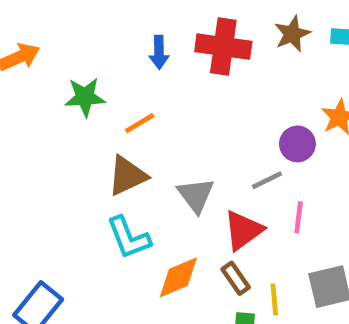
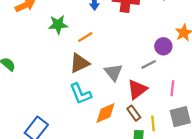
pink line: (299, 217) -> (172, 88), moved

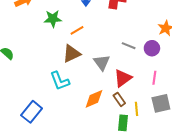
purple circle: (163, 46) -> (152, 48), moved
gray line: (149, 64) -> (129, 46), moved, turned 48
cyan L-shape: (81, 94) -> (60, 81), moved

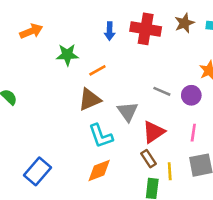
cyan L-shape: (60, 81) -> (101, 136), moved
orange diamond: (94, 99) -> (99, 171), moved

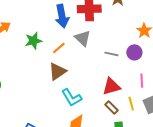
blue arrow: (110, 31) -> (62, 16), size x1.6
gray triangle: (128, 112) -> (83, 38), moved
red triangle: (154, 132) -> (111, 86), turned 30
yellow line: (170, 171) -> (131, 104), moved

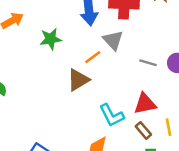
orange line: (59, 48) -> (93, 57), moved
cyan L-shape: (72, 98) -> (112, 115), moved

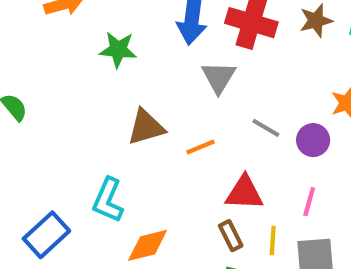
orange line: (93, 57) -> (200, 147), moved
cyan L-shape: (112, 115) -> (108, 200), moved, turned 36

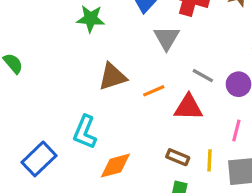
red triangle: (244, 193) -> (188, 107), moved
brown rectangle: (231, 236) -> (178, 157), turned -40

